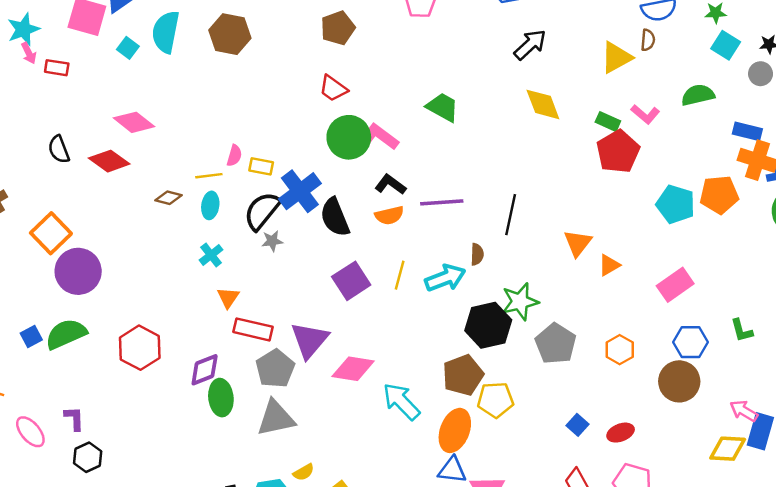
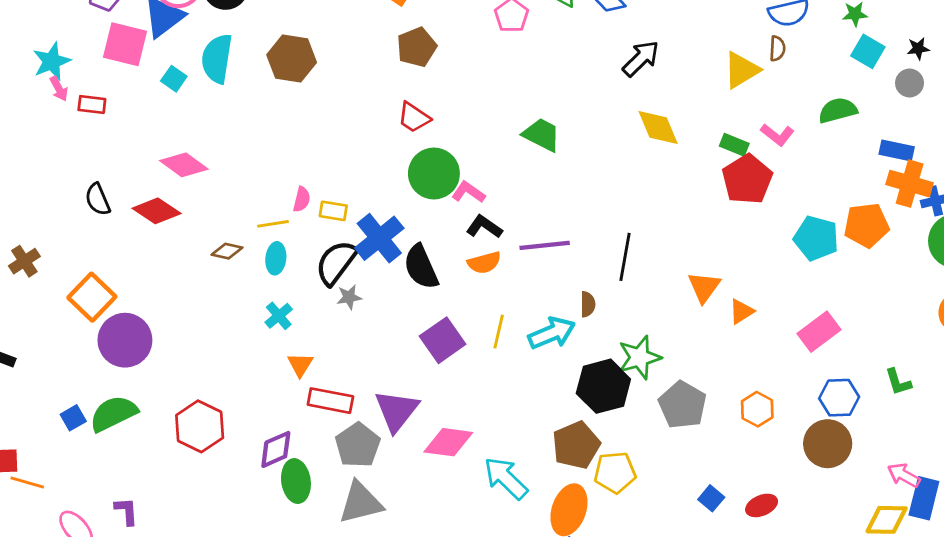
pink L-shape: (378, 137) -> (468, 192), moved, size x0.7

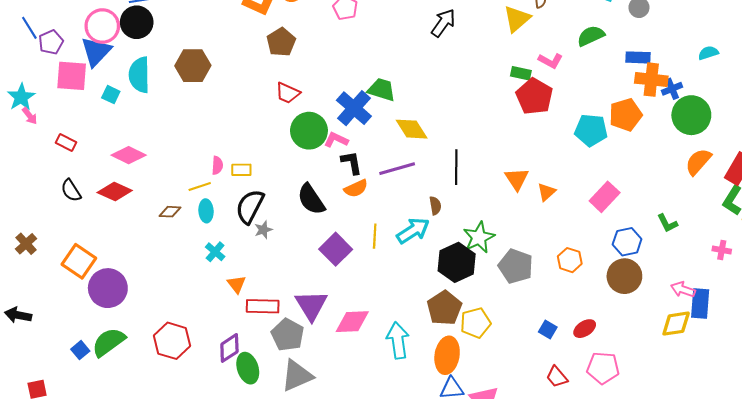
red rectangle: (92, 105) -> (66, 143), moved, turned 30
yellow diamond: (658, 128) -> (412, 129), moved
black L-shape: (484, 227) -> (352, 163), turned 55
blue cross: (379, 238) -> (354, 108), moved
cyan arrow: (506, 478) -> (398, 340), turned 48

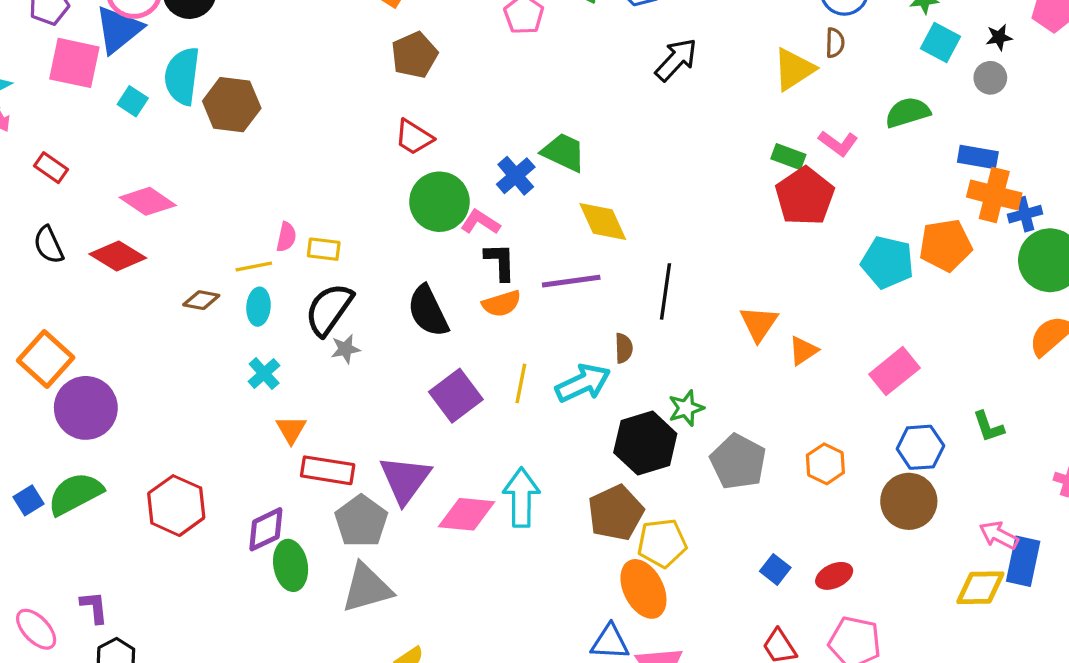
brown hexagon: (193, 66) -> (232, 105), moved
blue cross: (354, 108) -> (516, 176), size x0.7
green star: (479, 237) -> (686, 408), size x0.7
cyan arrow: (398, 340) -> (521, 497), moved
orange ellipse: (447, 355) -> (643, 589), moved, turned -44

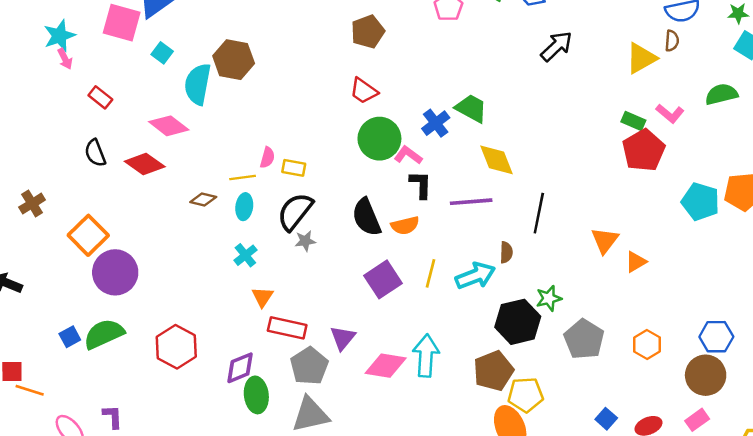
cyan semicircle: (182, 76) -> (198, 84), moved
orange semicircle: (502, 304) -> (405, 225), moved
pink rectangle: (894, 371) -> (697, 420), moved, size x0.7
purple triangle: (405, 479) -> (343, 338), size x0.7

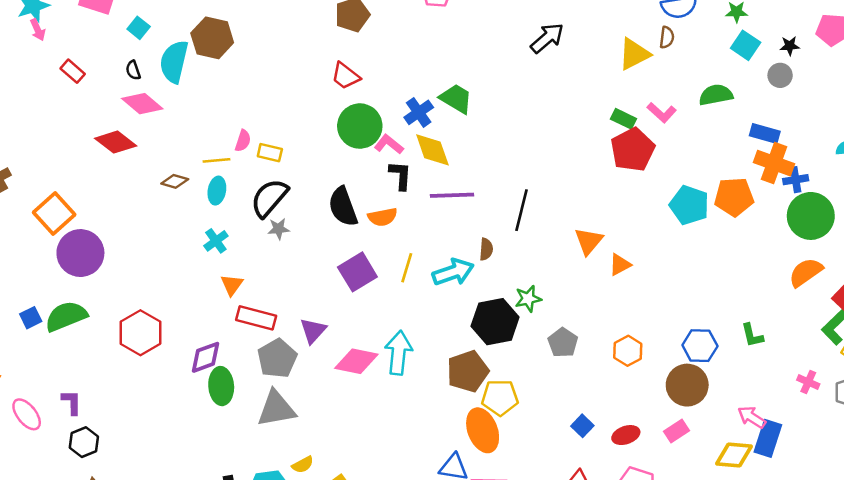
black semicircle: (95, 153) -> (133, 70), moved, size x0.7
yellow diamond: (497, 160) -> (432, 150), moved
gray pentagon: (584, 339) -> (563, 343), size x0.7

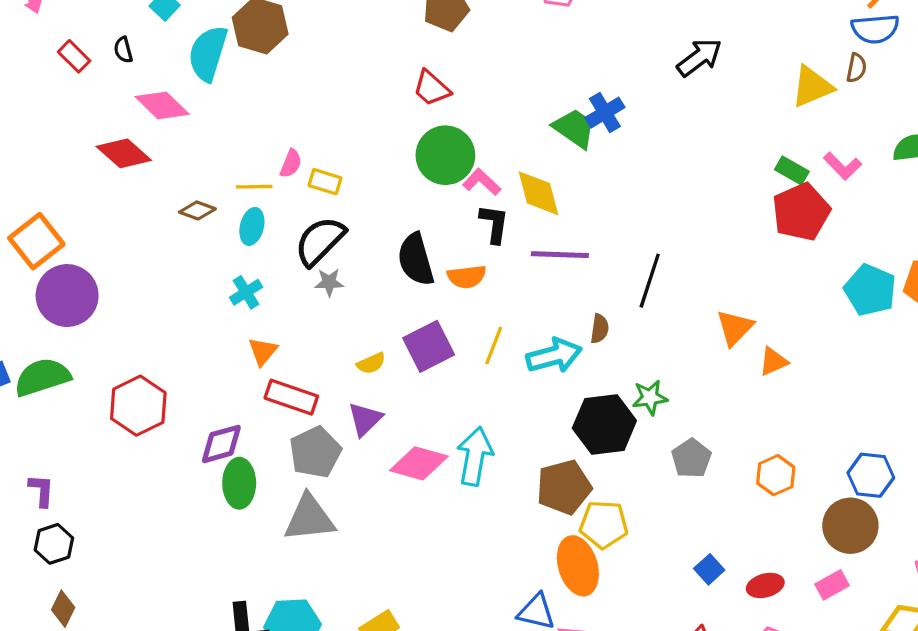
black semicircle: (133, 70) -> (123, 50), moved
blue cross: (419, 112) -> (605, 113), moved
yellow semicircle: (303, 465) -> (371, 363), moved

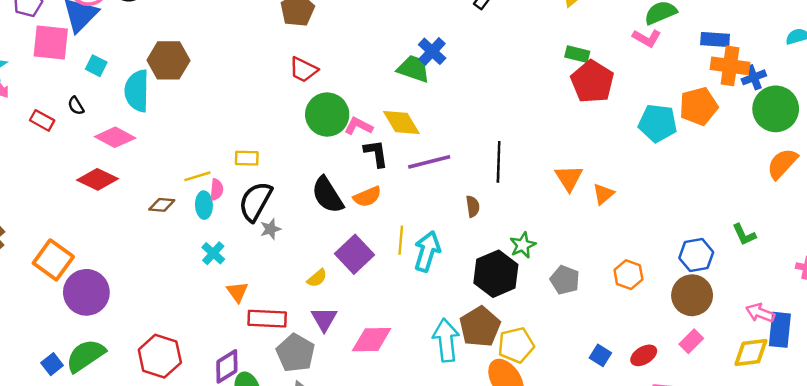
pink semicircle: (291, 164) -> (217, 190), moved
pink L-shape: (843, 166) -> (647, 38), moved
cyan arrow: (554, 356) -> (427, 251), moved, turned -42
cyan arrow: (475, 456) -> (446, 340), moved

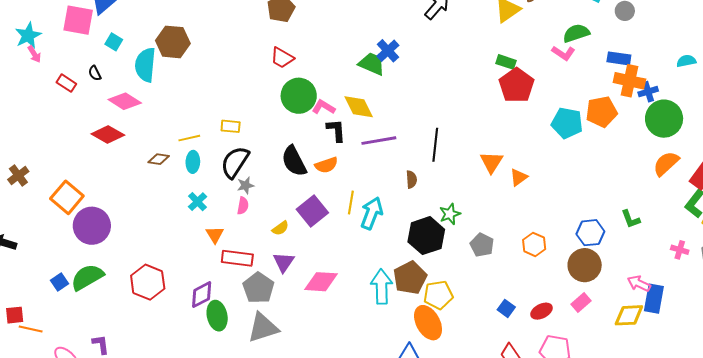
pink semicircle: (217, 190) -> (243, 206), moved

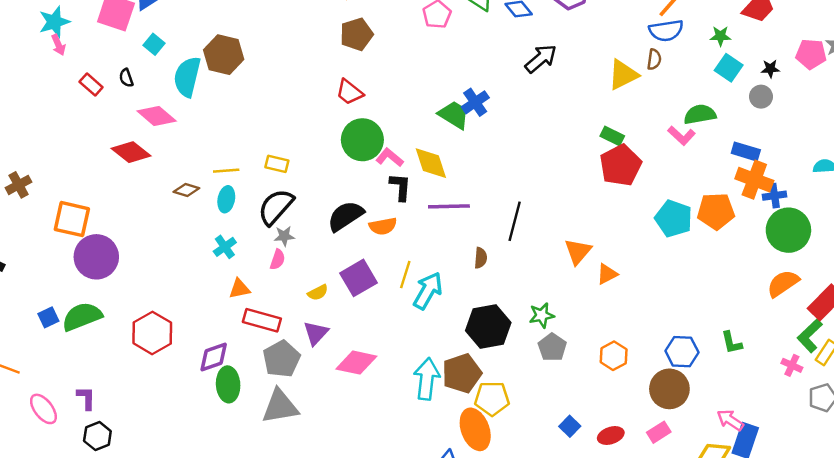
black semicircle: (294, 161) -> (346, 216), turned 76
orange square: (67, 197) -> (72, 219), turned -36
green star: (450, 214) -> (542, 315), moved
orange triangle: (215, 235) -> (239, 289), turned 42
pink cross: (680, 250) -> (792, 365), moved

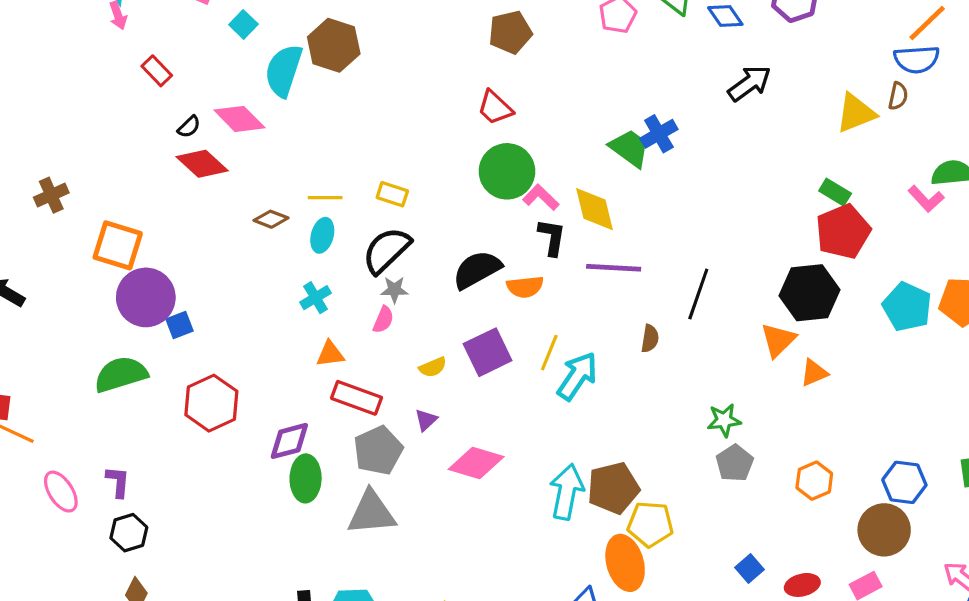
black semicircle: (126, 78) -> (189, 127), moved, turned -120
blue square: (48, 317) -> (179, 325), moved
black hexagon: (488, 327) -> (809, 293), moved
purple triangle: (316, 333) -> (426, 420), size x0.7

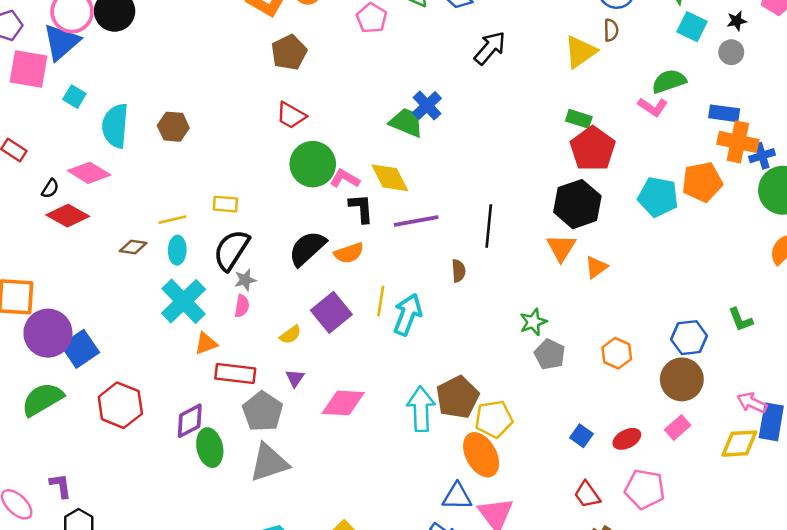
brown hexagon: (334, 45) -> (173, 127), moved, size x0.7
cyan cross: (315, 298) -> (184, 301), size x1.8
blue square: (179, 325) -> (80, 349), size x1.6

